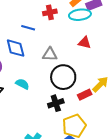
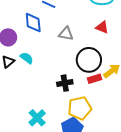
black circle: (63, 77) -> (89, 60), moved
cyan semicircle: (22, 84) -> (27, 58), moved

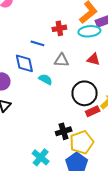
gray triangle: (66, 34) -> (61, 60), moved
cyan semicircle: (27, 58) -> (45, 79), moved
black cross: (65, 83) -> (64, 131), moved

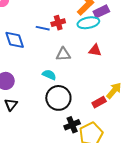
blue line: (37, 43) -> (43, 28), moved
blue diamond: (24, 63) -> (15, 40), moved
black circle: (85, 93) -> (58, 98), moved

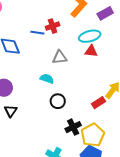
purple rectangle: (101, 11) -> (105, 13), moved
cyan ellipse: (88, 23) -> (90, 36), moved
black circle: (58, 98) -> (58, 101), size x0.6

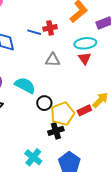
red triangle: (91, 51) -> (85, 58), turned 40
cyan semicircle: (47, 79) -> (25, 85), moved, size x1.5
yellow pentagon: (93, 135) -> (63, 114), moved

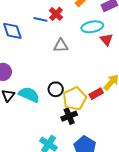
red cross: (50, 28) -> (56, 14), turned -32
red triangle: (85, 58) -> (106, 40), moved
cyan semicircle: (25, 85) -> (29, 95), moved

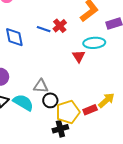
red triangle: (106, 40) -> (79, 56), moved
gray triangle: (61, 46) -> (41, 86), moved

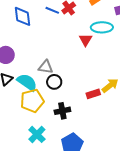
yellow pentagon: (68, 112) -> (32, 101), moved

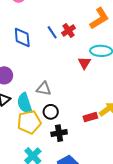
blue line: (52, 10) -> (52, 32), turned 32
cyan semicircle: (27, 82) -> (25, 103), turned -145
black circle: (54, 82) -> (51, 112), moved

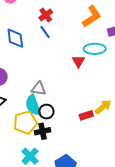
red cross: (68, 30) -> (46, 15), moved
cyan semicircle: (25, 103) -> (33, 105), moved
black cross: (59, 133) -> (43, 131), moved

